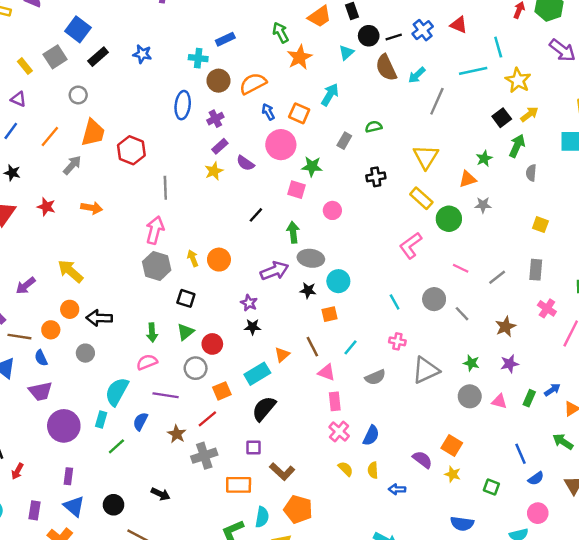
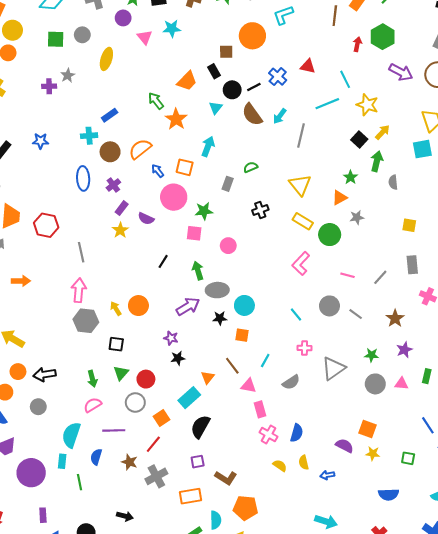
orange square: (330, 314) -> (242, 335), turned 32
green line: (116, 446) -> (80, 482), turned -49

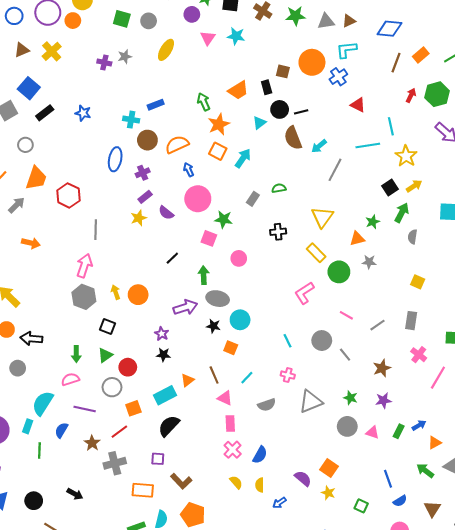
blue cross: (278, 77) -> (338, 77), moved
orange square: (185, 167) -> (218, 151), moved
blue arrow: (327, 475) -> (279, 503), turned -40

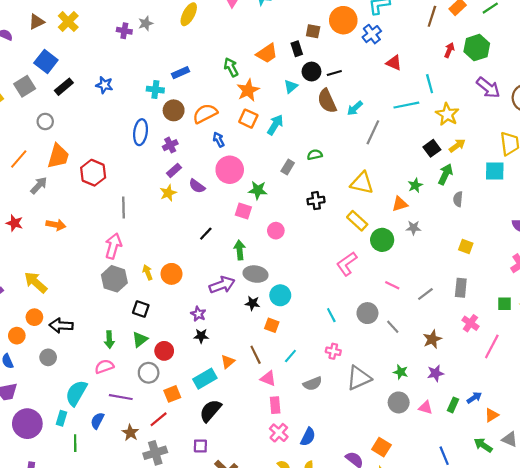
yellow triangle: (322, 217) -> (362, 183), turned -50

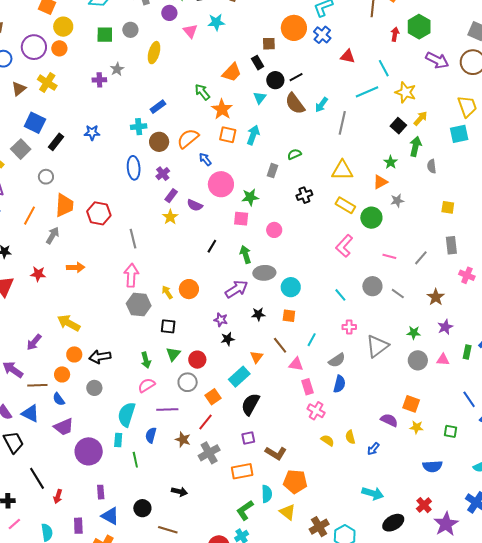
black star: (252, 303) -> (258, 314), moved
blue semicircle: (308, 437) -> (339, 384), moved

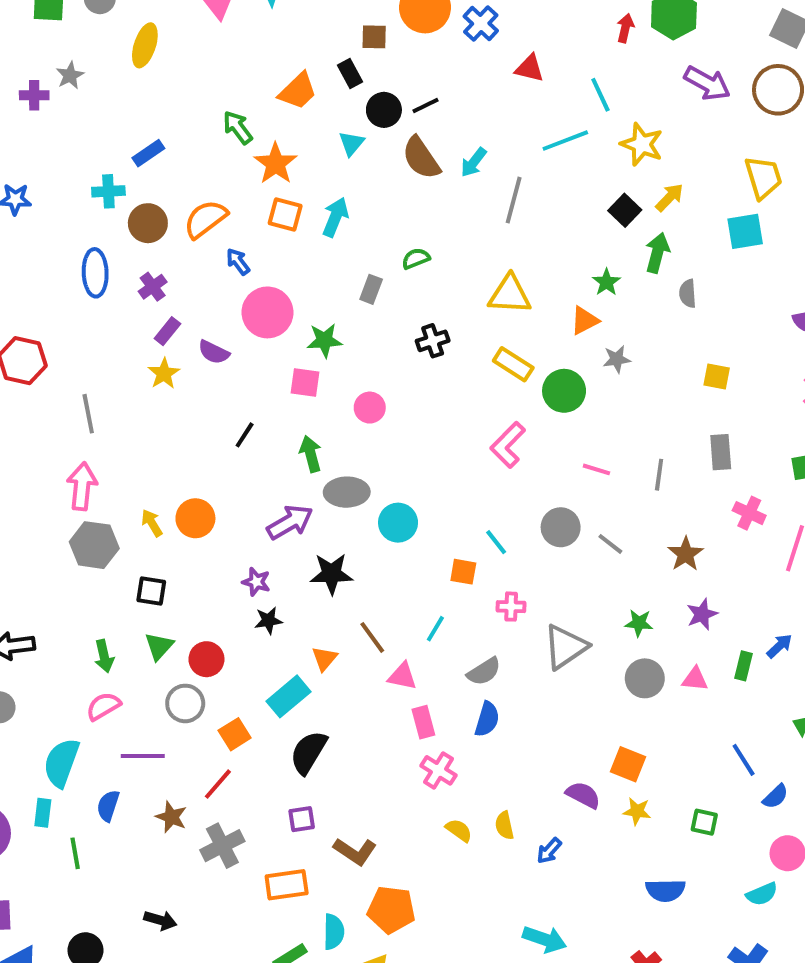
gray line: (421, 258) -> (659, 475), turned -35
black star: (258, 314) -> (331, 574), size x1.5
orange square: (289, 316) -> (463, 572), moved

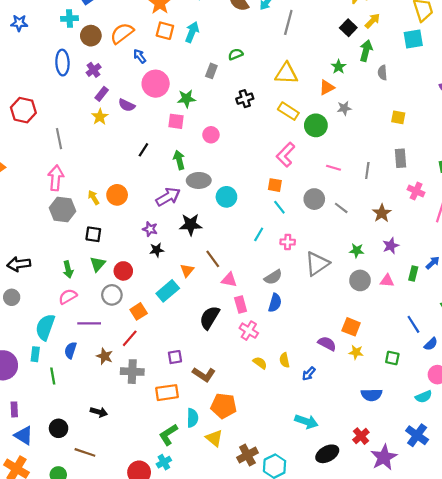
orange square: (463, 572) -> (275, 185), moved
cyan line: (435, 629) -> (259, 234), moved
black semicircle: (308, 752) -> (210, 318), moved
gray cross: (222, 846) -> (132, 372), turned 30

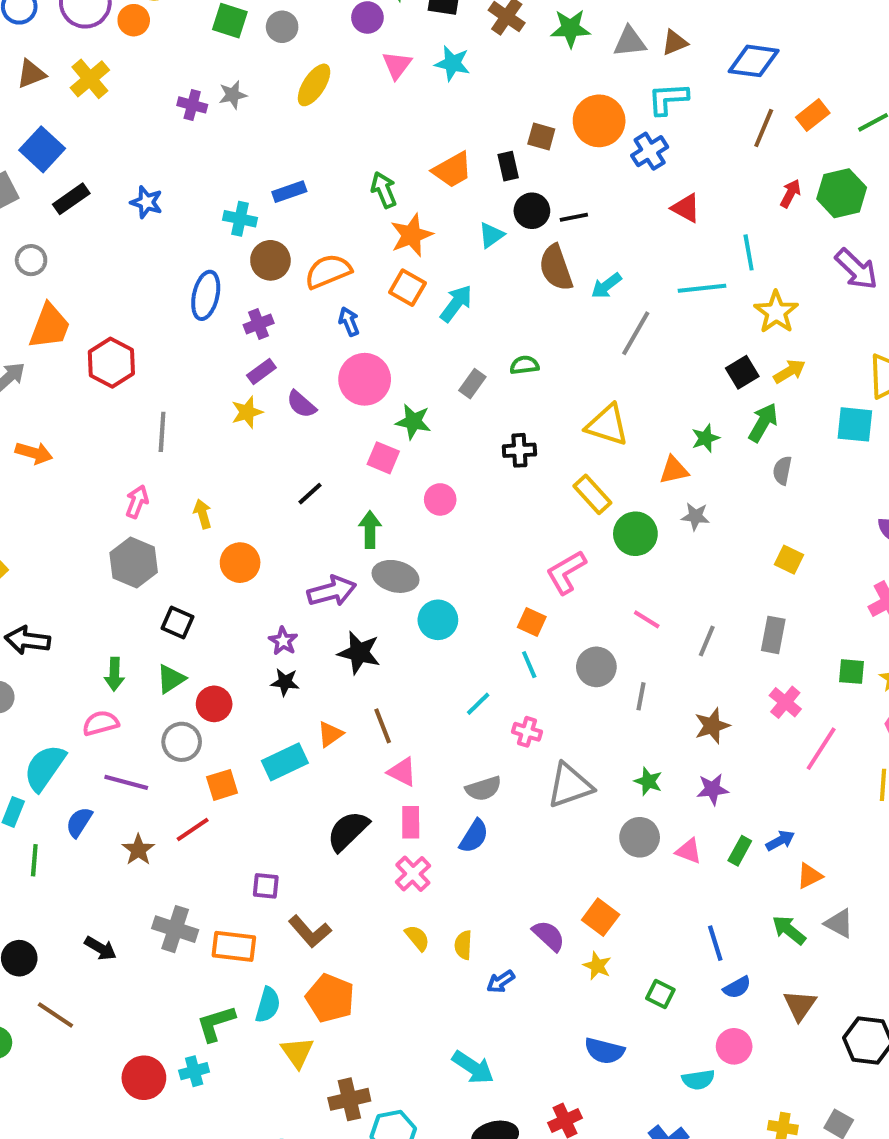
pink arrow: (56, 178) -> (137, 502), size x0.7
yellow arrow: (94, 197) -> (203, 514), moved
gray line: (341, 208) -> (641, 696), turned 48
gray cross: (132, 372) -> (175, 929), moved

